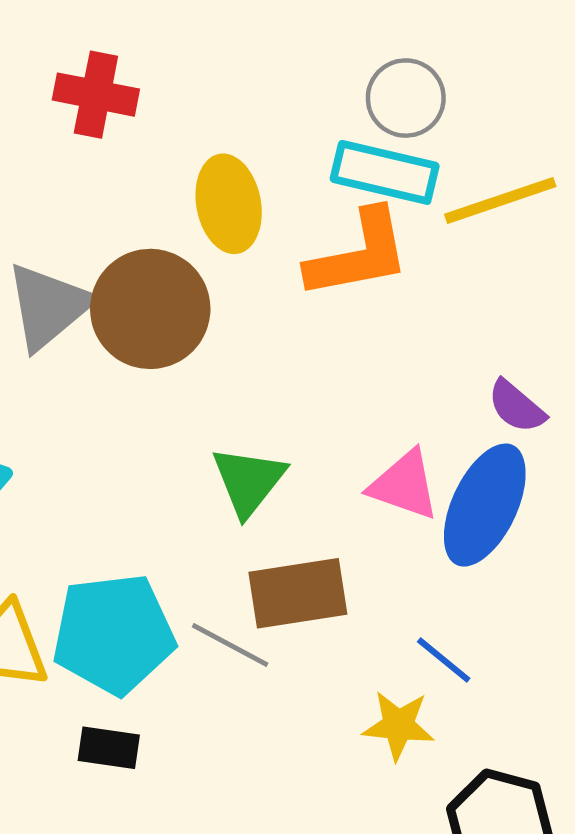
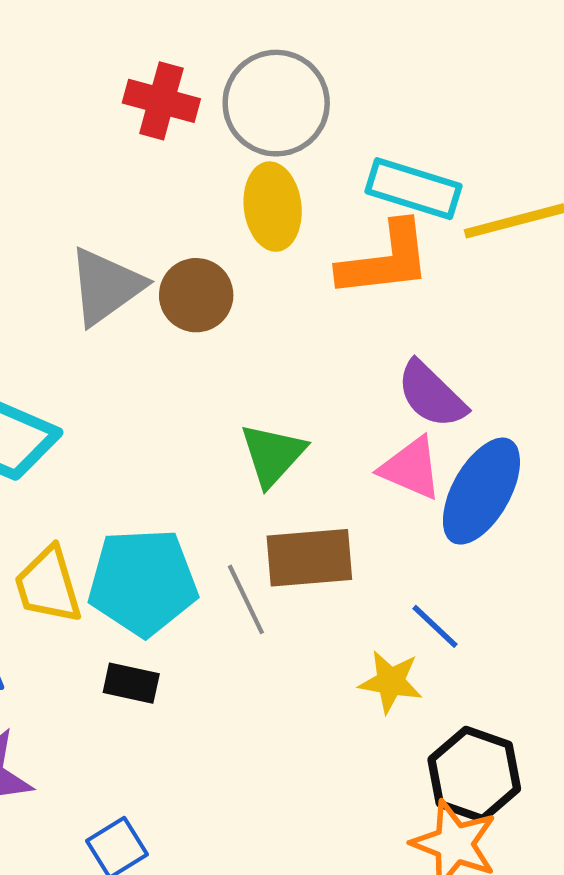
gray circle: (406, 98) -> (276, 103), moved, size x1.5
brown circle: (150, 309) -> (196, 295), size x0.7
purple semicircle: (517, 407) -> (431, 395), moved, size x1.4
gray line: (230, 645) -> (246, 599), turned 32

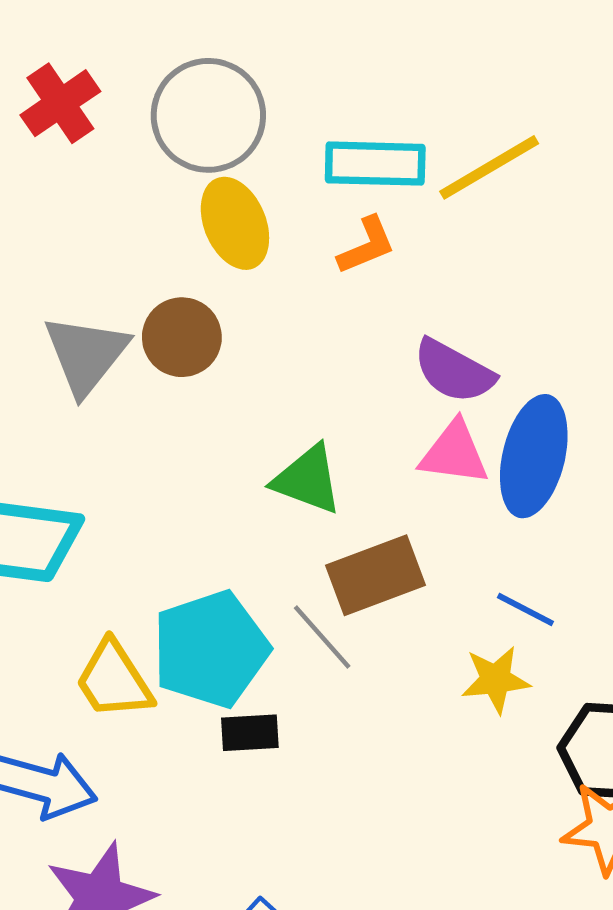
red cross: (161, 101) -> (60, 103), moved, turned -34
orange L-shape: (385, 260) -> (367, 245), size x0.6
green triangle: (273, 455) -> (308, 479), turned -36
black rectangle: (131, 683) -> (250, 733), moved

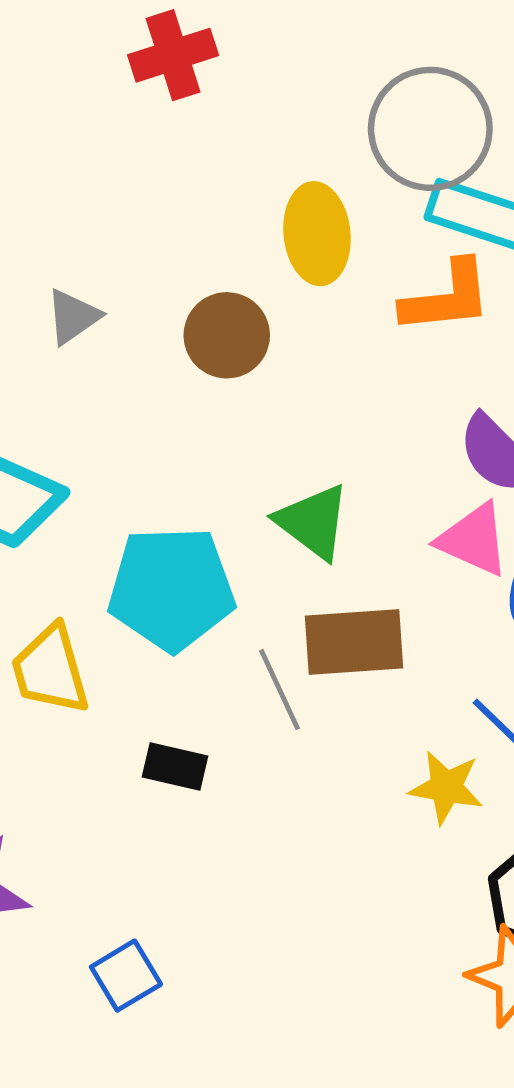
gray circle: (208, 115) -> (430, 129), moved
orange L-shape: (367, 245) -> (447, 297), size x1.4
gray triangle: (86, 354) -> (73, 317), moved, size x0.6
cyan pentagon: (211, 649) -> (171, 589), moved

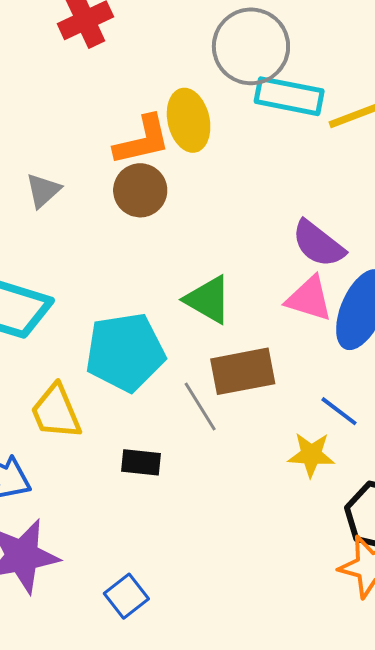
orange L-shape: (447, 297) -> (142, 140), moved

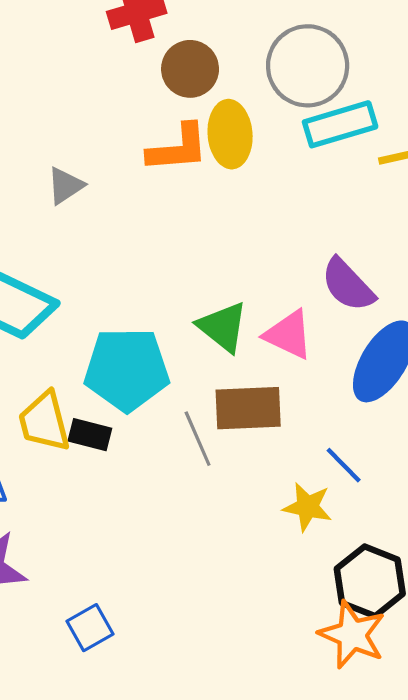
cyan rectangle: (289, 96) -> (340, 124), turned -36
brown circle: (140, 190) -> (190, 69), moved
pink triangle: (309, 299) -> (289, 335), moved
black rectangle: (141, 462) -> (90, 435), moved

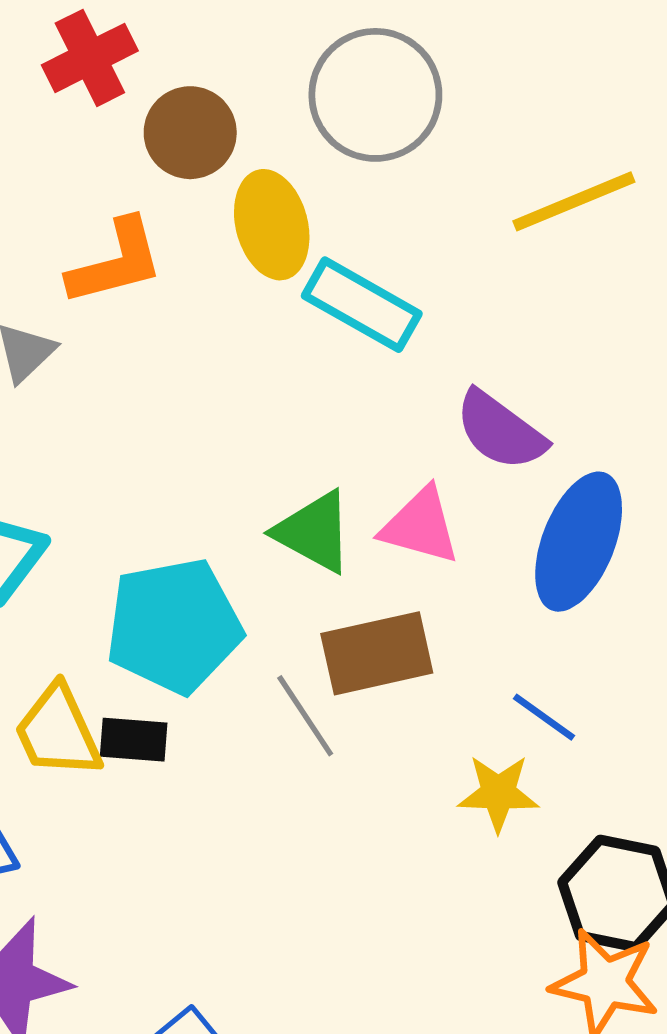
cyan rectangle: (340, 124) -> (362, 305), moved, turned 56
orange L-shape: (178, 148) -> (116, 262), moved

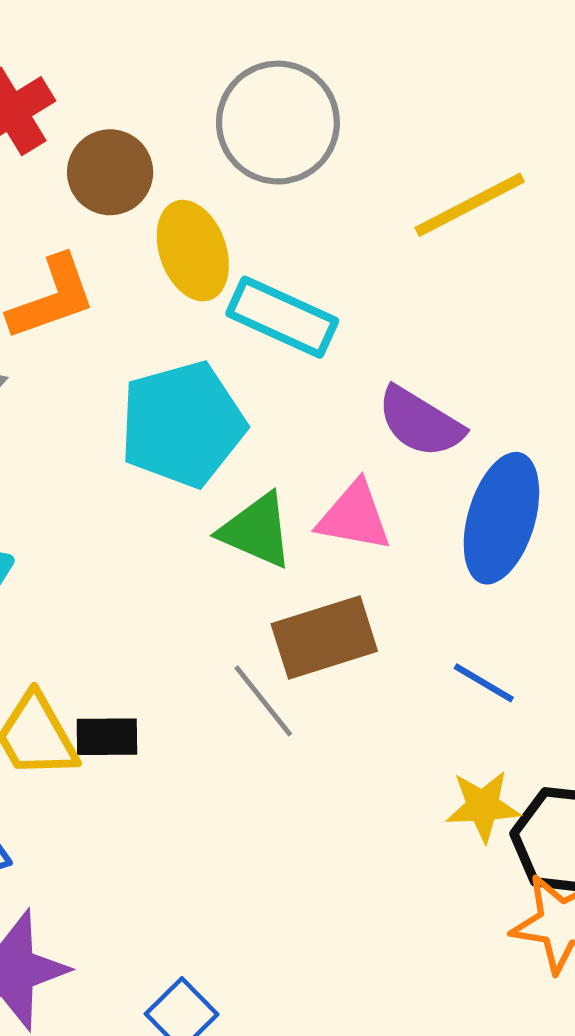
cyan pentagon: (174, 626) -> (182, 424), moved
yellow star: (498, 793) -> (483, 806), moved

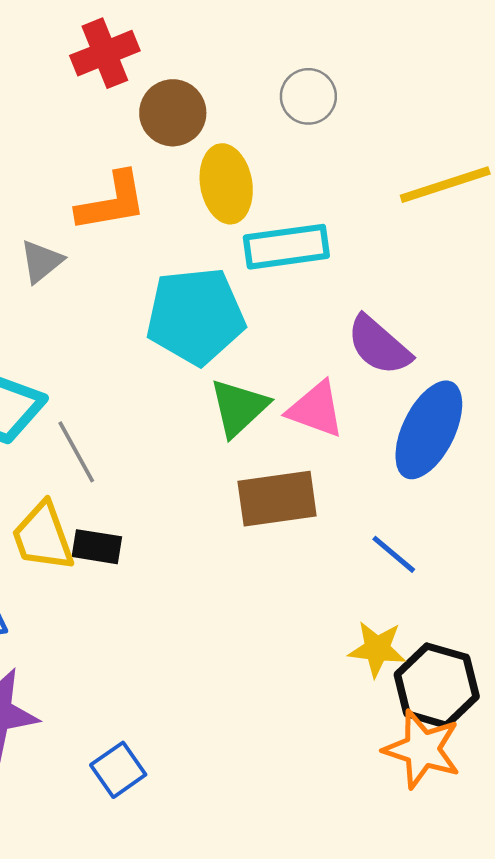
gray circle: (278, 123) -> (308, 96), size x0.6
cyan rectangle: (282, 317) -> (286, 247), turned -42
green triangle: (256, 531) -> (239, 408), turned 44
gray line: (263, 701) -> (76, 452), moved

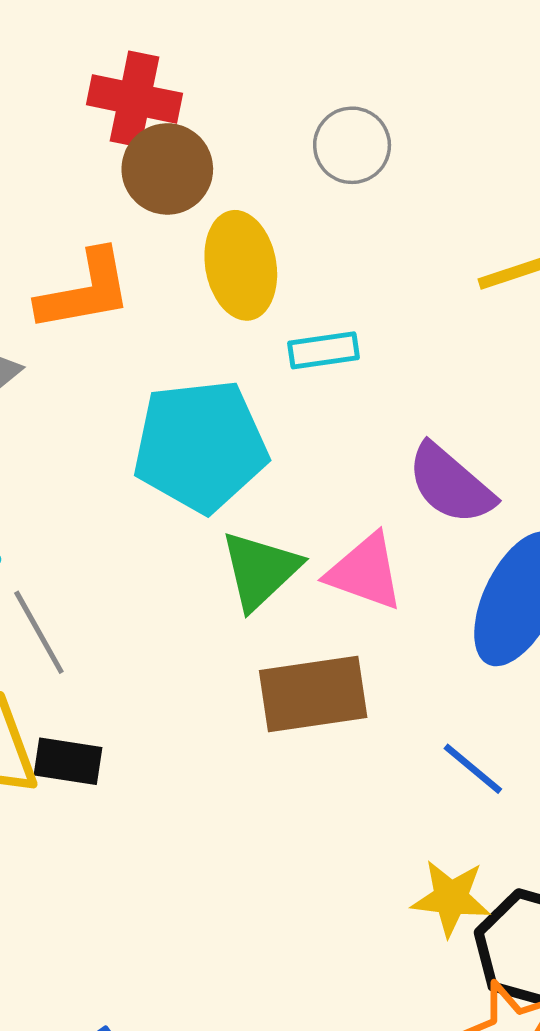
red cross: (105, 53) -> (135, 99), moved, turned 34
cyan rectangle: (286, 247) -> (323, 350), size x0.6

